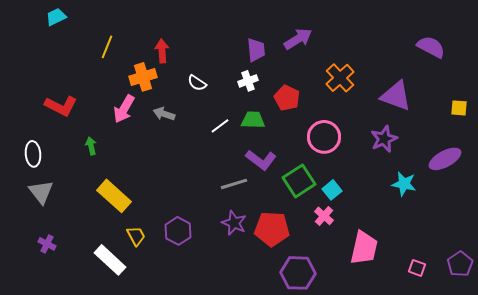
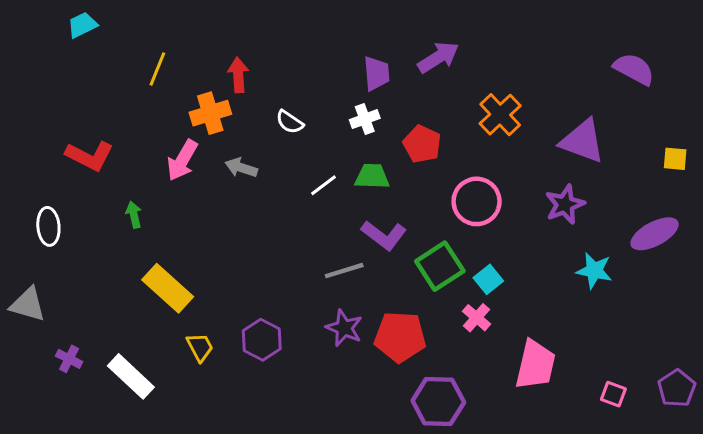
gray triangle: (41, 192) -> (28, 304), moved, turned -36
white rectangle: (110, 260) -> (131, 376), moved

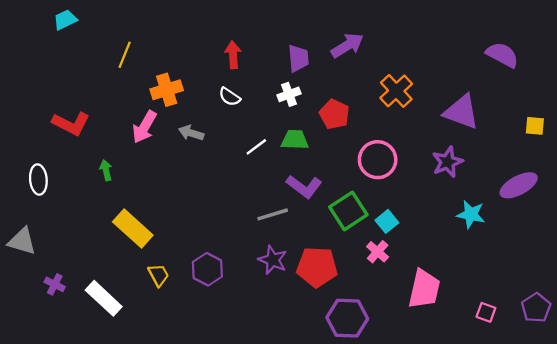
red arrow: (238, 75) -> (233, 55), moved

